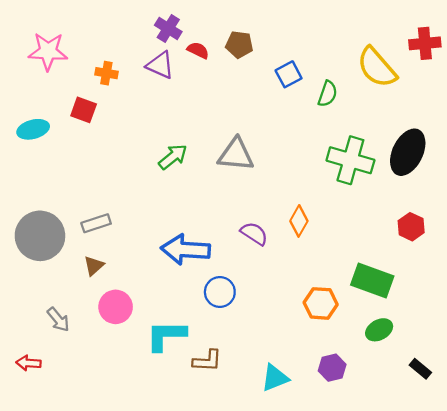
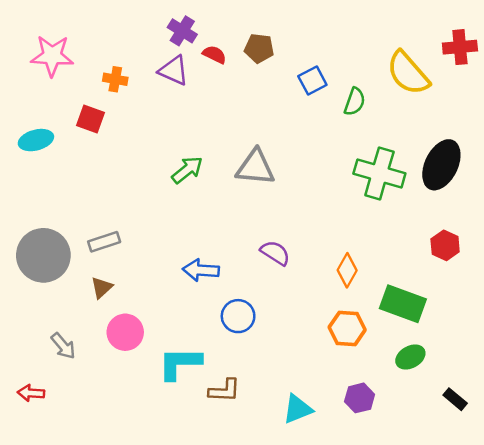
orange diamond: (299, 221) -> (347, 270), moved
blue arrow: (185, 250) -> (201, 270), size x0.7

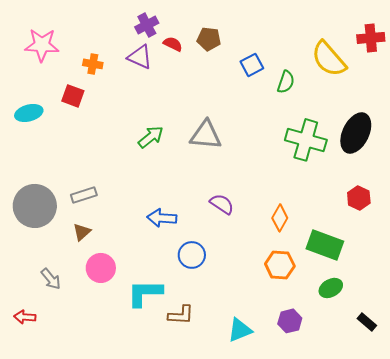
purple cross: (182, 31) -> (147, 25), turned 30

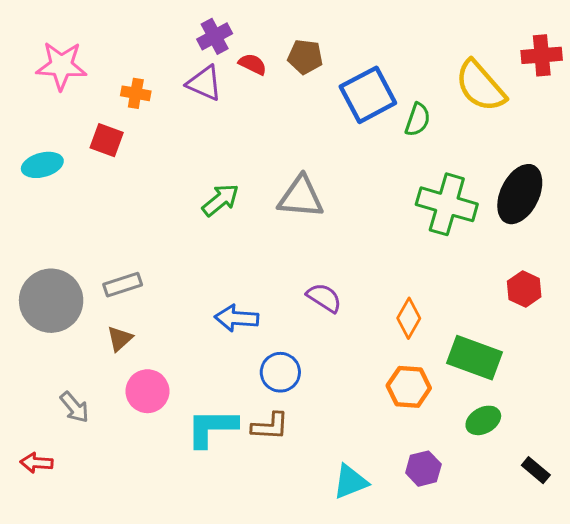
blue square: (252, 65) -> (368, 95), size x1.6
brown L-shape: (181, 315) -> (270, 426), moved

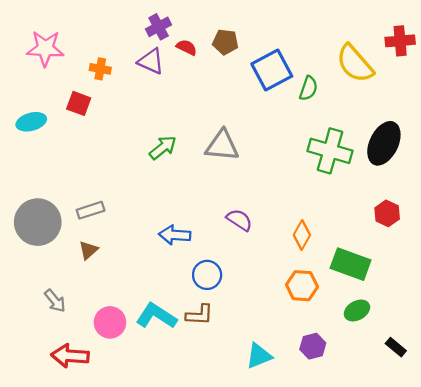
pink circle: (147, 391) -> (110, 322), moved
cyan L-shape: (212, 428) -> (156, 316), turned 33
red arrow: (37, 463) -> (70, 356), moved, size x1.6

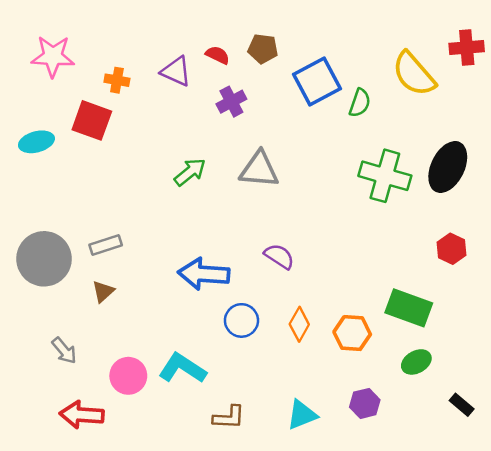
purple cross: (159, 27) -> (231, 102), moved
red square: (79, 103) -> (92, 120), size x1.4
blue arrow: (175, 235) -> (204, 274), size x1.4
orange diamond: (302, 235) -> (299, 324), moved
brown L-shape: (200, 315) -> (229, 417), moved

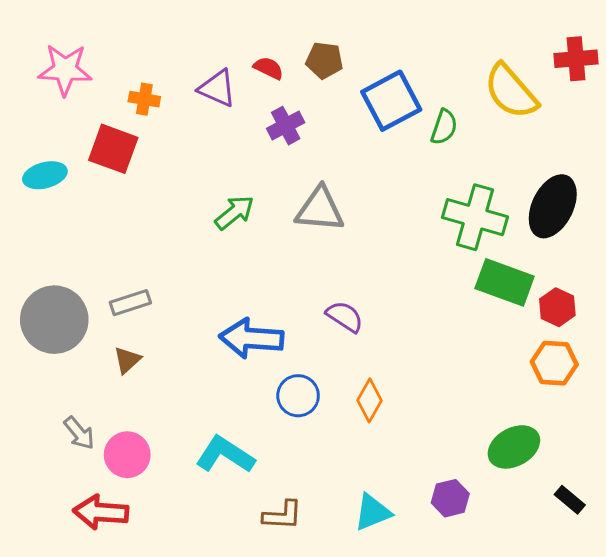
green rectangle: (409, 308) -> (505, 282), moved
orange hexagon: (352, 333) -> (554, 363), moved
green ellipse: (416, 362) -> (514, 447), size x1.4
pink circle: (128, 376) -> (127, 455), moved

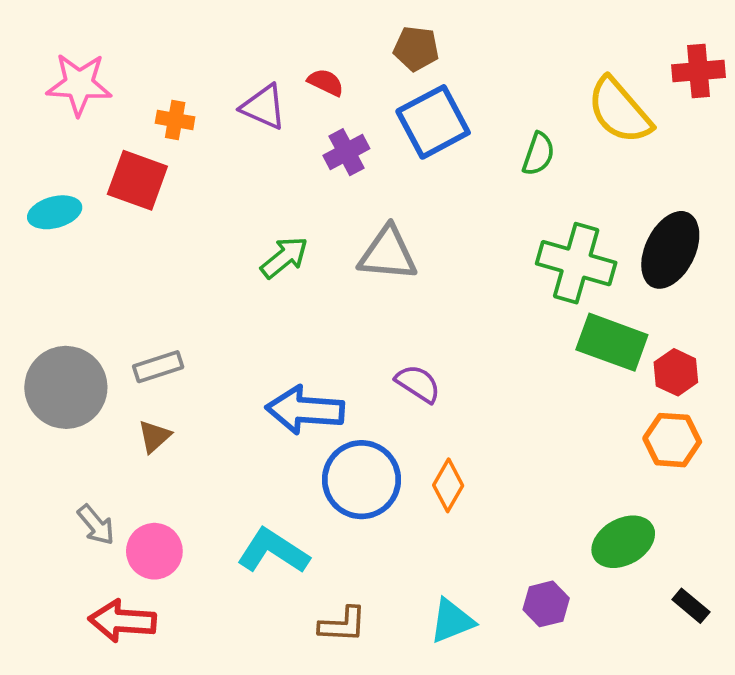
brown pentagon: (324, 60) -> (416, 48), moved
blue square: (391, 101) -> (433, 122), moved
blue circle: (298, 396) -> (361, 480), size x1.5

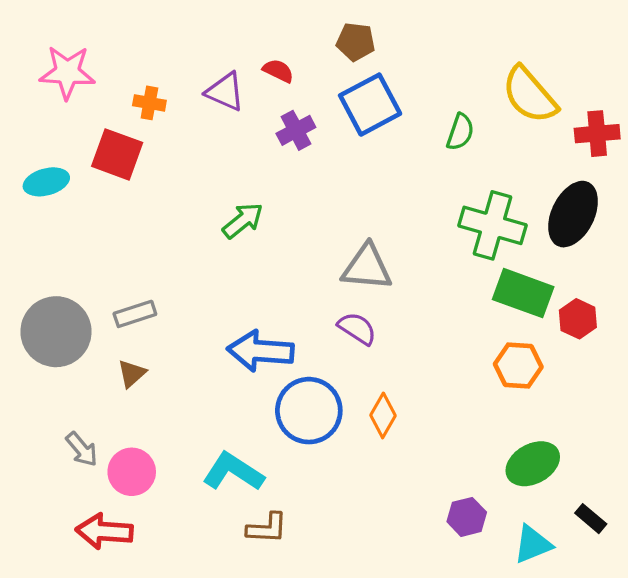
red cross: (699, 71) -> (597, 134), moved
gray triangle: (388, 254) -> (367, 267), moved
orange hexagon: (672, 440) -> (518, 365), moved
cyan triangle: (452, 621) -> (533, 544), moved
brown L-shape: (343, 625) -> (267, 528), moved

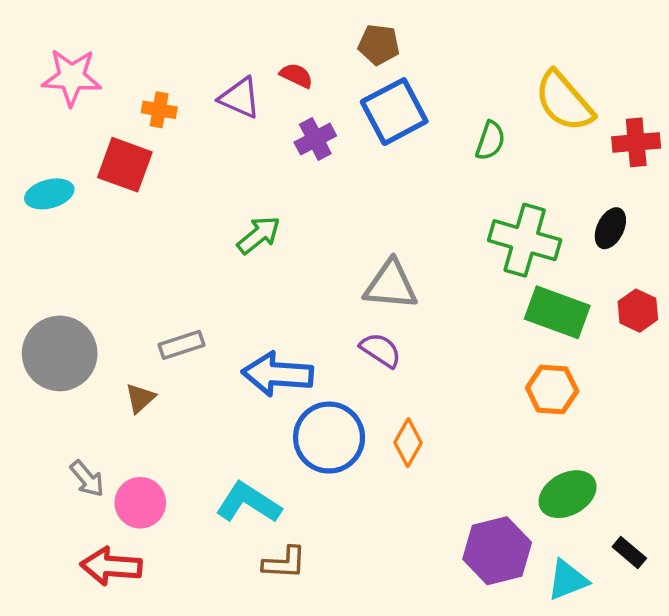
black ellipse: (573, 214) -> (610, 228), size x0.6
gray rectangle: (135, 314) -> (181, 345), moved
red hexagon: (578, 319) -> (638, 311), moved
purple hexagon: (467, 517) -> (497, 551), size x1.6

